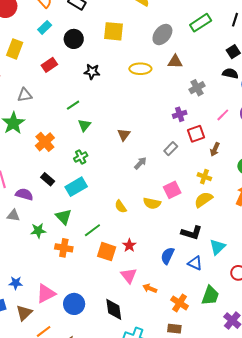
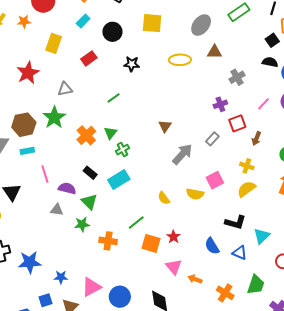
green triangle: (84, 125) -> (110, 133), moved
gray arrow: (140, 163) -> (182, 154), size x1.6
green triangle: (63, 217) -> (89, 202), moved
blue semicircle: (168, 256) -> (212, 246), turned -54

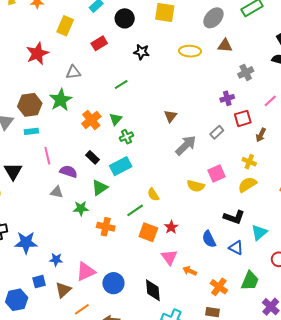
yellow semicircle: (164, 198) -> (153, 195), moved
green triangle: (89, 202) -> (100, 188), moved, turned 36

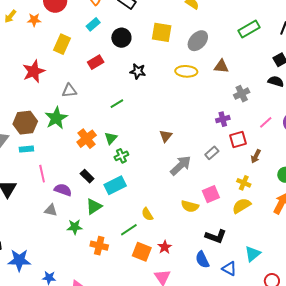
gray ellipse: (213, 18) -> (198, 41), moved
black L-shape: (234, 217) -> (216, 236), moved

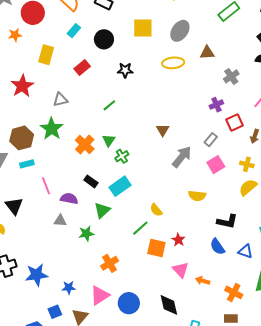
pink square: (211, 194) -> (216, 165), moved
orange cross: (99, 246) -> (110, 263), moved, turned -36

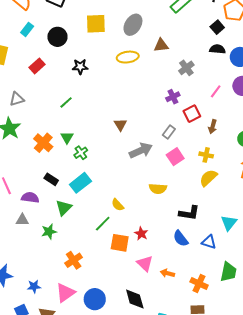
gray arrow: (182, 157) -> (141, 150), turned 30

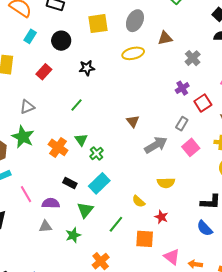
yellow semicircle: (158, 189) -> (166, 183), moved
green line: (103, 224) -> (116, 224), moved
red star: (141, 234) -> (161, 217), moved

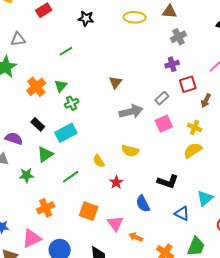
gray cross: (193, 58) -> (178, 37), moved
blue semicircle: (205, 228) -> (143, 204), moved
orange square: (145, 239) -> (89, 211), moved

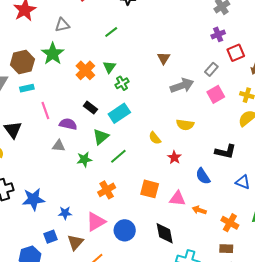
green line: (71, 177) -> (118, 156), moved
pink triangle: (115, 223) -> (177, 199), turned -42

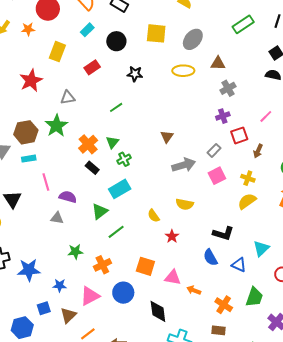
black rectangle: (90, 108) -> (92, 168), moved
green star: (84, 159) -> (75, 252), moved
blue semicircle: (203, 176) -> (210, 257), moved
blue circle: (125, 230) -> (123, 293), moved

